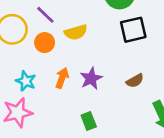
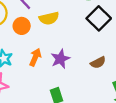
black square: (133, 30) -> (99, 18), turned -35

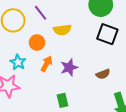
black square: (99, 18) -> (107, 34), turned -30
orange circle: (22, 26) -> (37, 42), moved

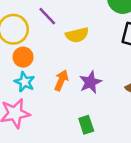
orange circle: (37, 42) -> (23, 57), moved

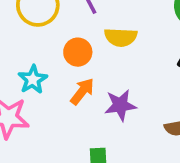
orange circle: (23, 57) -> (78, 52), moved

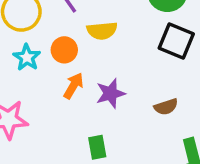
cyan star: (33, 79) -> (27, 57), moved

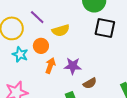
purple star: (111, 93) -> (73, 66), turned 30
brown semicircle: (166, 107) -> (90, 83), moved

